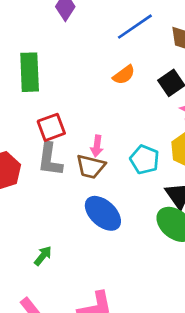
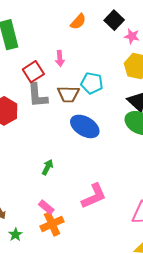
pink arrow: (97, 146) -> (60, 58), moved
cyan pentagon: (145, 160) -> (92, 83), moved

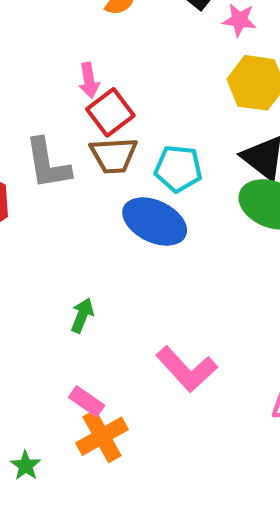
red square: (33, 72) -> (110, 112), moved
cyan pentagon: (92, 83) -> (178, 169), moved
pink L-shape: (94, 196) -> (187, 369), turned 76

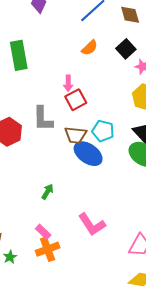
brown trapezoid: (114, 155) -> (76, 135), moved

